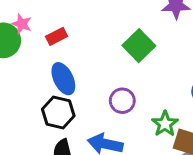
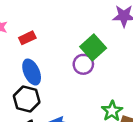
purple circle: (122, 101) -> (83, 64), moved

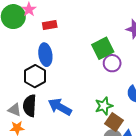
purple circle: (83, 64) -> (112, 63), moved

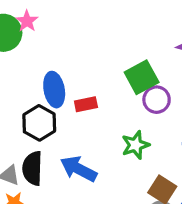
red rectangle: (50, 25) -> (86, 104), moved
green star: (104, 106) -> (135, 145), moved

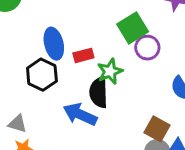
green star: (135, 145) -> (110, 71), moved
black semicircle: (32, 168) -> (99, 92), moved

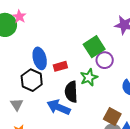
green star: (110, 71) -> (89, 77), moved
gray triangle: (17, 124) -> (17, 104), moved, turned 40

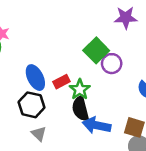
green star: (89, 77) -> (80, 89), moved
gray triangle: (17, 104) -> (39, 134), moved
blue arrow: (59, 107) -> (97, 125), moved

